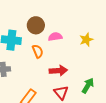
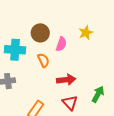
pink semicircle: (55, 37) -> (61, 44), turned 120
yellow star: (86, 40) -> (86, 33), moved

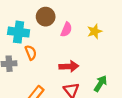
yellow star: (86, 33) -> (95, 31), moved
orange semicircle: (43, 60) -> (31, 53), moved

